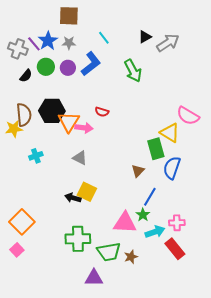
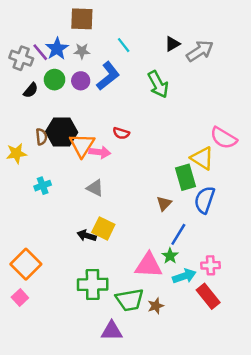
brown semicircle: (24, 115) -> (41, 137), moved, size x0.6

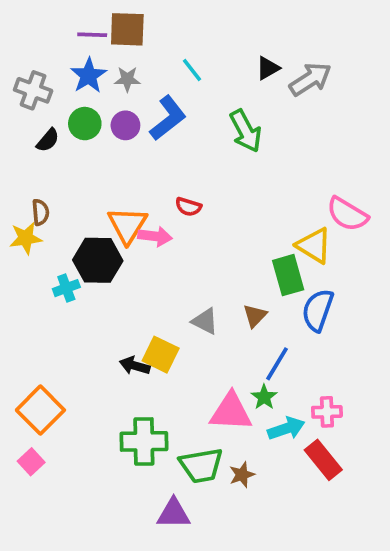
purple line: (40, 52) -> (92, 35), moved, turned -48
black hexagon: (62, 132) -> (98, 260), moved
brown semicircle: (41, 137) -> (40, 212), moved
gray triangle: (95, 188) -> (205, 321), moved

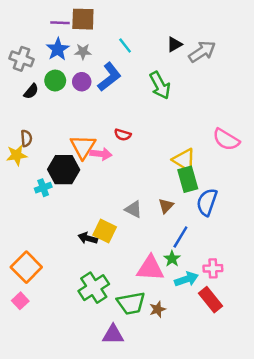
yellow triangle: (314, 246) -> (184, 160), moved
green cross: (144, 441) -> (94, 288), turned -32

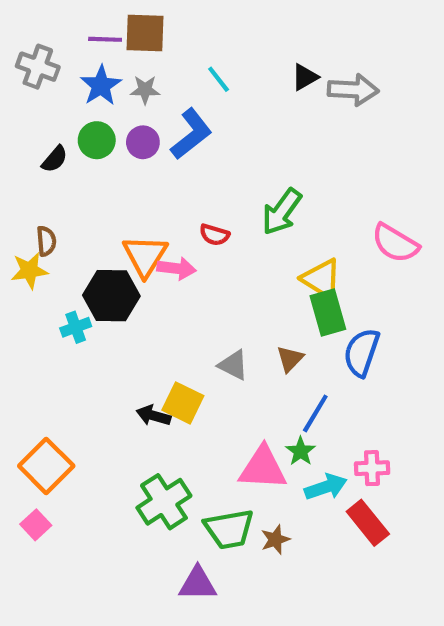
gray arrow: (202, 52) -> (353, 90), turned 36
gray cross: (22, 59) -> (38, 67), moved
green arrow: (160, 85) -> (282, 212), moved, turned 64

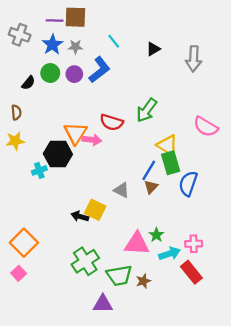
black triangle: (305, 77) -> (153, 49), moved
gray arrow: (353, 90) -> (194, 59), moved, turned 90
red semicircle: (214, 235) -> (112, 122), size x1.5
brown semicircle: (46, 241) -> (16, 112), moved
blue line: (315, 413) -> (149, 170), moved

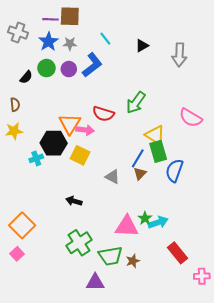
yellow square: (95, 210) -> (80, 155), moved
pink cross: (194, 244) -> (202, 276), moved
cyan arrow: (170, 254) -> (158, 222), moved

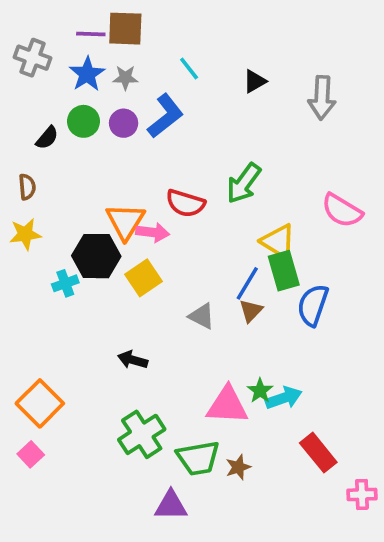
yellow square: (80, 155) -> (144, 278), turned 30

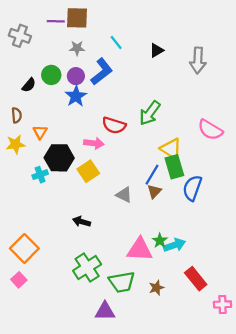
blue star: (87, 74) -> (76, 96), moved
orange triangle: (125, 221) -> (40, 132), moved, size x0.6
brown star: (238, 467) -> (156, 288), moved

